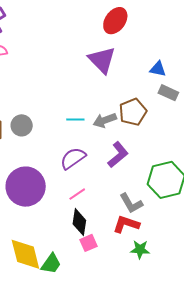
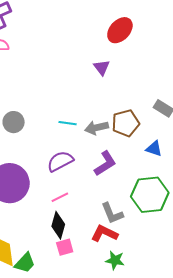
purple triangle: (102, 60) -> (102, 68), size x0.6
blue triangle: (158, 69) -> (154, 149), moved

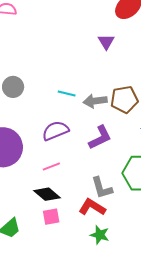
black diamond: (58, 225) -> (47, 194), turned -72

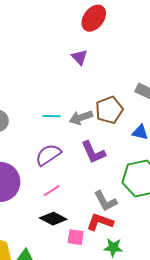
purple L-shape: (100, 138) -> (93, 152), turned 104
pink square: (51, 217) -> (76, 237), moved, turned 30

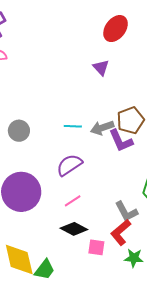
purple L-shape: (93, 152) -> (121, 141), moved
red L-shape: (100, 222) -> (121, 232), turned -60

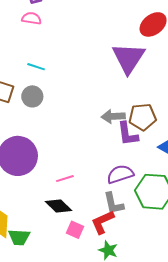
purple triangle: (101, 68) -> (128, 58), size x2.0
cyan line: (73, 126) -> (36, 67), moved
purple semicircle: (69, 165) -> (120, 174), moved
green trapezoid: (45, 270) -> (19, 237), turned 40

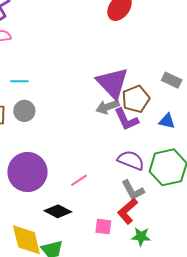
purple triangle: (128, 58) -> (112, 83), moved
purple semicircle: (120, 174) -> (131, 160), turned 56
black diamond: (59, 206) -> (58, 211), moved

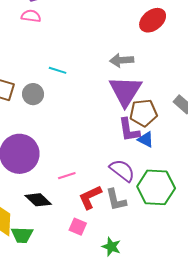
cyan line: (19, 81) -> (58, 70), moved
gray arrow: (108, 107) -> (122, 60), moved
blue triangle: (167, 121) -> (146, 139), moved
red L-shape: (128, 211) -> (90, 197), moved

